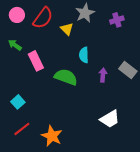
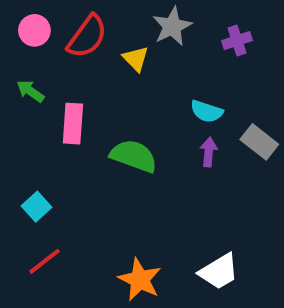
cyan semicircle: (84, 55) -> (207, 111), moved, turned -70
pink rectangle: (36, 61) -> (73, 124), turned 30
white trapezoid: (110, 119) -> (219, 271), moved
orange star: (52, 136) -> (140, 280), moved

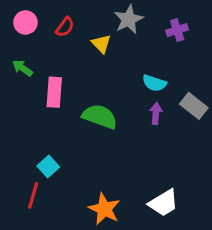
red semicircle: (87, 36) -> (65, 27), size x0.6
cyan square: (36, 207) -> (48, 167), moved
red line: (45, 261) -> (33, 195), turned -36

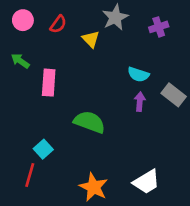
green semicircle: (100, 116) -> (89, 122), moved

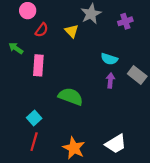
pink circle: (23, 20) -> (28, 11), moved
red semicircle: (58, 24) -> (42, 30), moved
red line: (30, 175) -> (34, 142), moved

